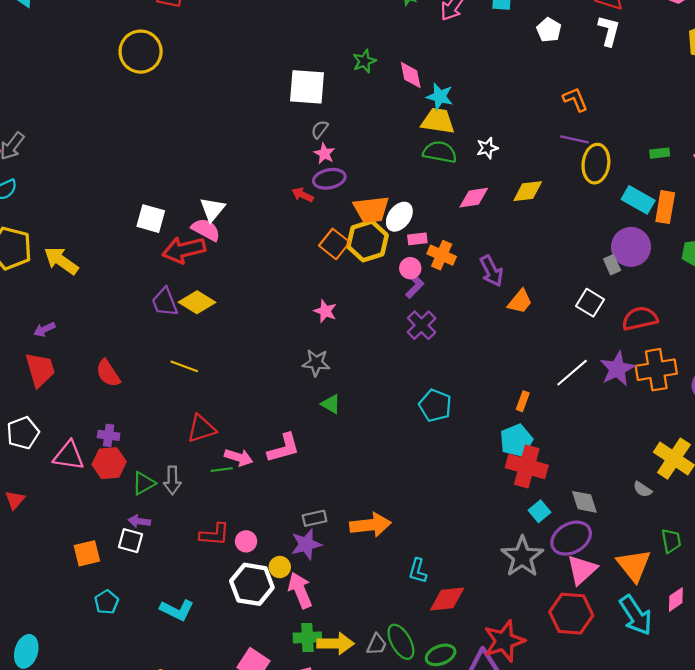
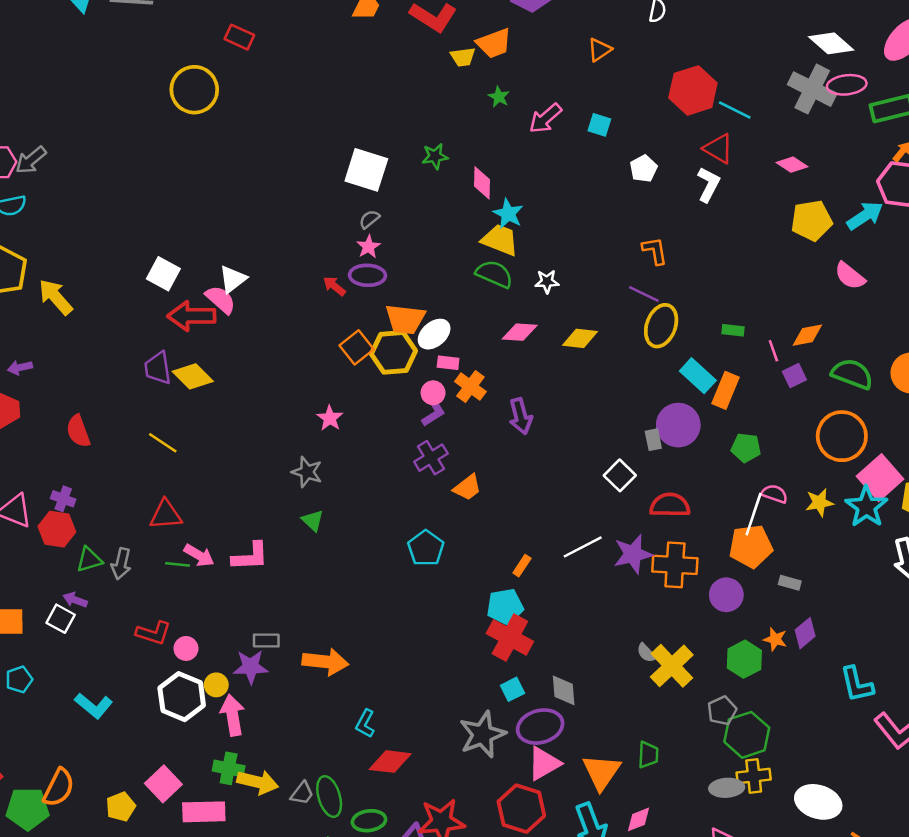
orange trapezoid: (520, 301) -> (467, 488), moved
gray semicircle: (642, 489) -> (646, 653), moved

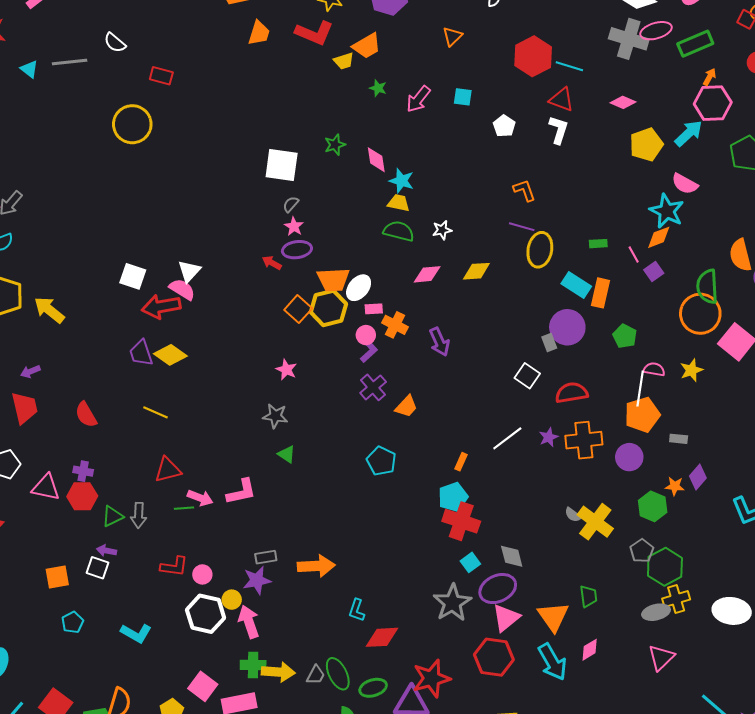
yellow trapezoid: (500, 240) -> (399, 203), size x0.7
green semicircle: (852, 374) -> (707, 286), moved, turned -104
green pentagon: (746, 448) -> (625, 336), turned 30
cyan star: (866, 507) -> (667, 211), moved
purple star: (633, 554) -> (549, 437), size x0.6

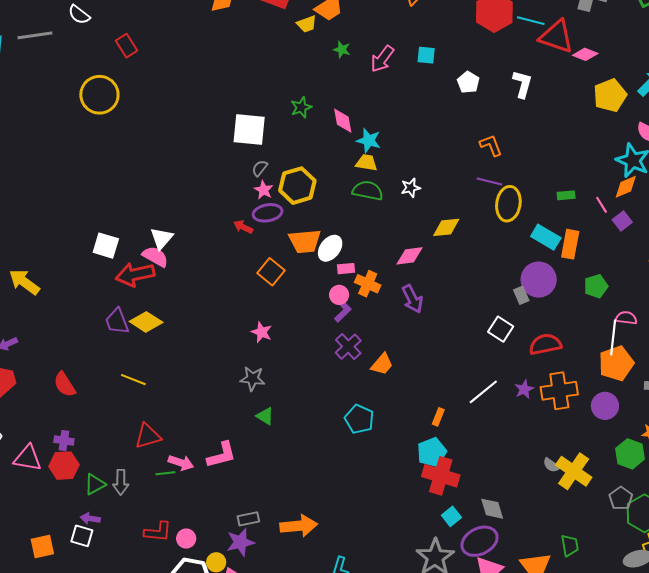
red rectangle: (161, 76) -> (126, 46), turned 45
red triangle: (562, 100) -> (556, 37), moved, size x1.4
pink diamond: (427, 274) -> (410, 256), moved
yellow hexagon: (328, 308) -> (297, 186), moved
green pentagon: (625, 336) -> (596, 286), turned 30

